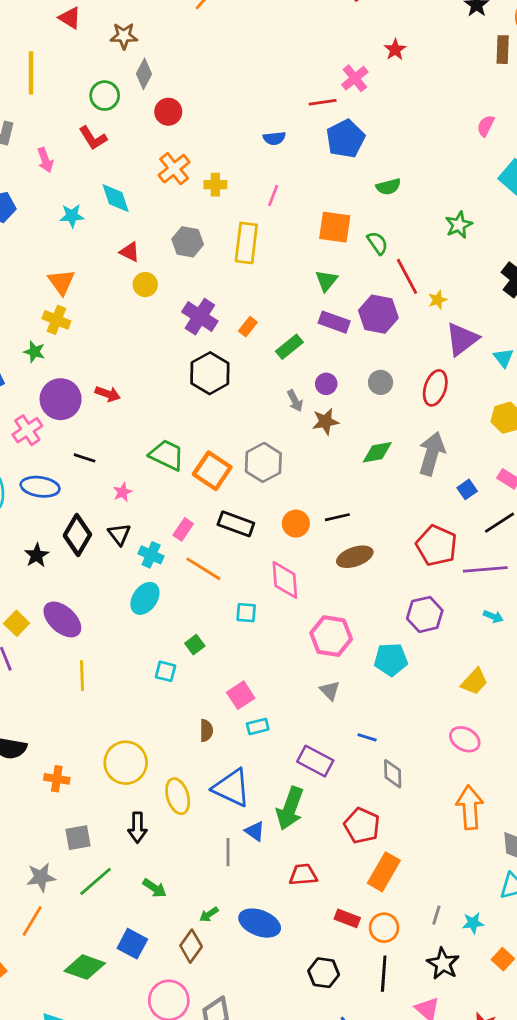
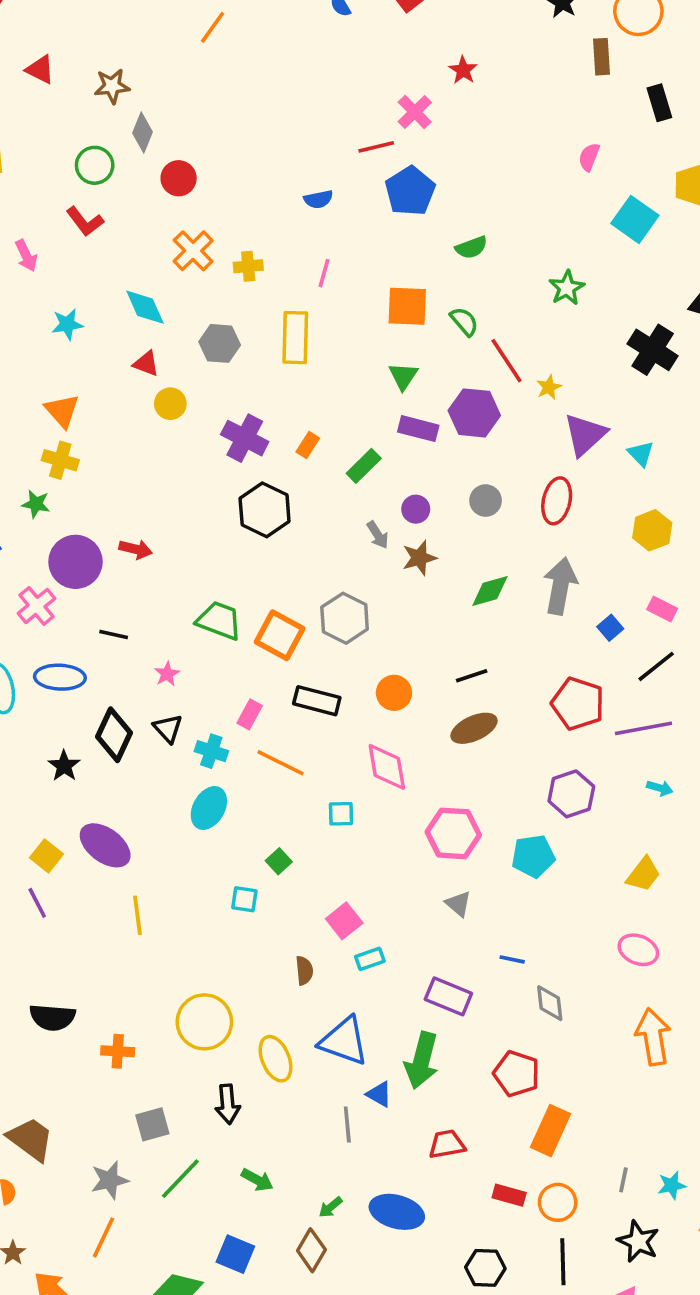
cyan diamond: (116, 198) -> (145, 307), moved
black line: (337, 517) -> (472, 676), moved

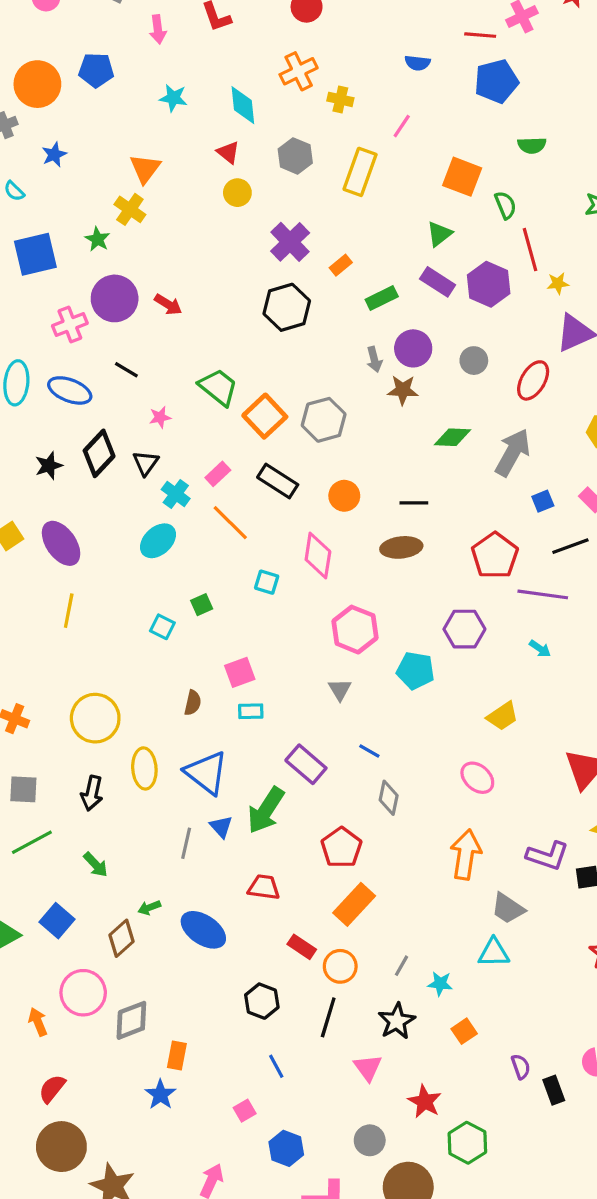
purple circle: (416, 509) -> (413, 348), size x1.5

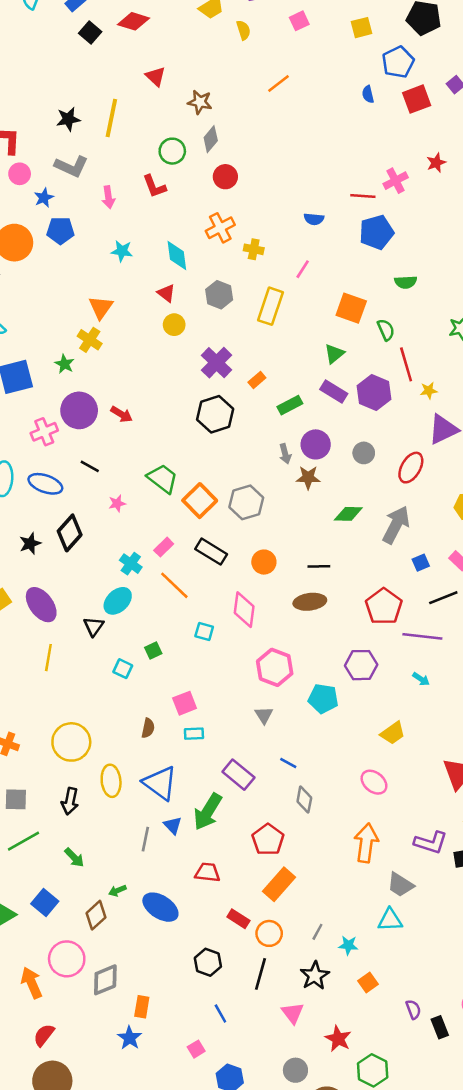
blue star: (54, 155) -> (44, 198), moved
black triangle: (146, 463) -> (94, 626), moved
orange arrow: (38, 1022) -> (32, 983), size x1.4

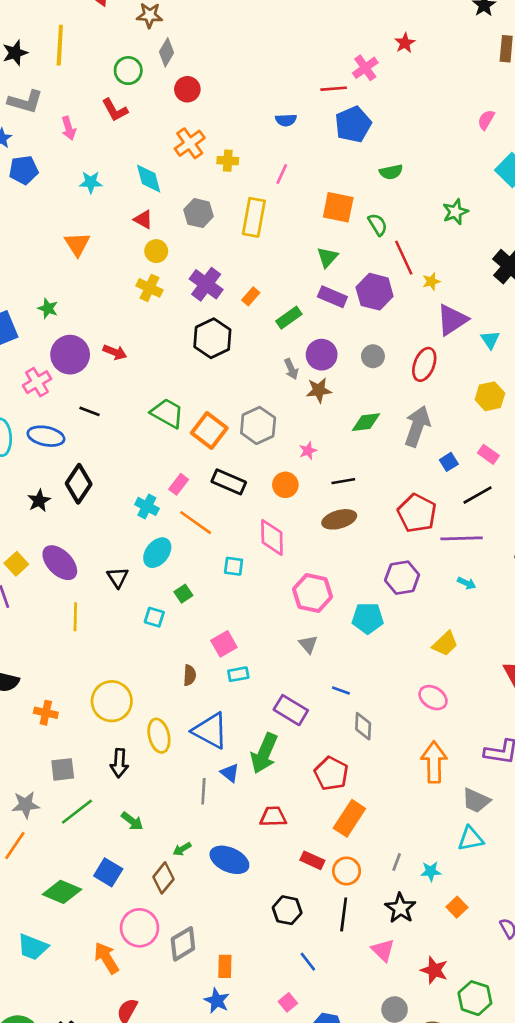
yellow cross: (90, 340) -> (149, 288), moved
pink star: (117, 503) -> (308, 451), moved
cyan ellipse: (118, 601) -> (157, 553), moved

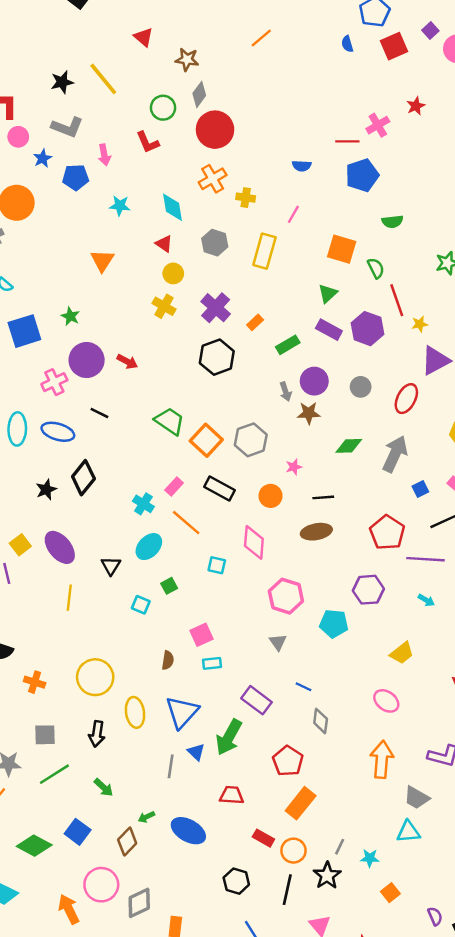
yellow line: (60, 45) -> (103, 79), turned -48
red circle: (187, 89) -> (215, 130), size x1.6
blue pentagon: (24, 170) -> (76, 177), moved
blue triangle: (210, 731) -> (182, 712), turned 39
black star: (400, 908) -> (327, 876), moved

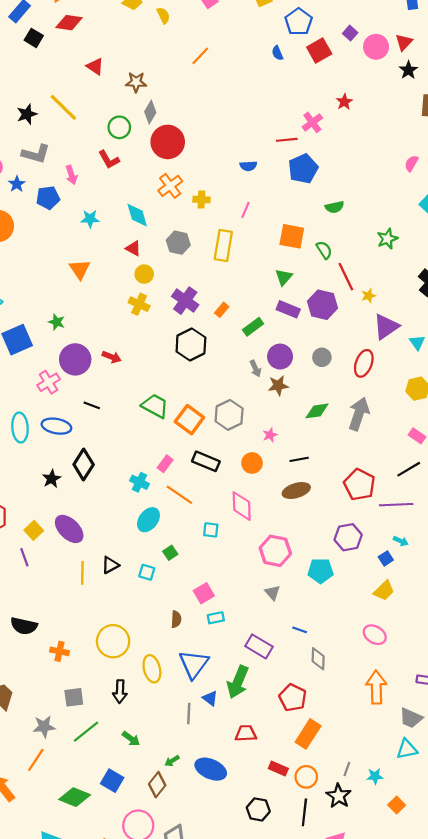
blue square: (420, 489) -> (386, 558), moved
black triangle: (111, 566) -> (110, 565), moved, turned 36

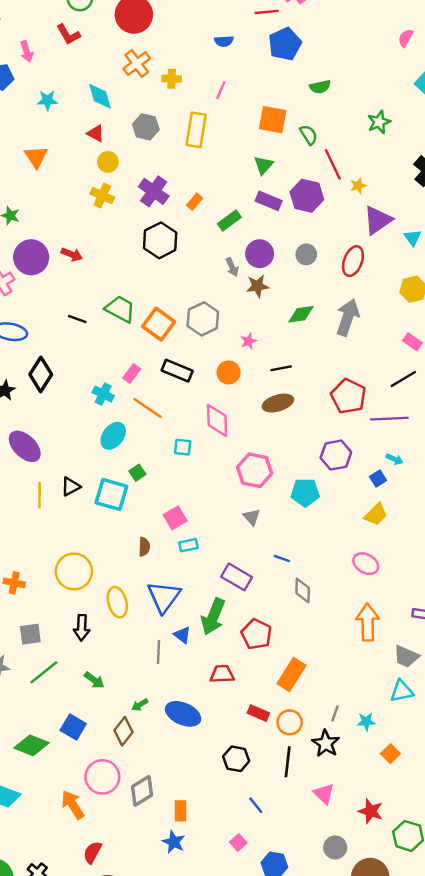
black line: (92, 405) -> (77, 319), moved
cyan square: (147, 572) -> (111, 494), size x1.8
red pentagon: (293, 698) -> (256, 634), moved

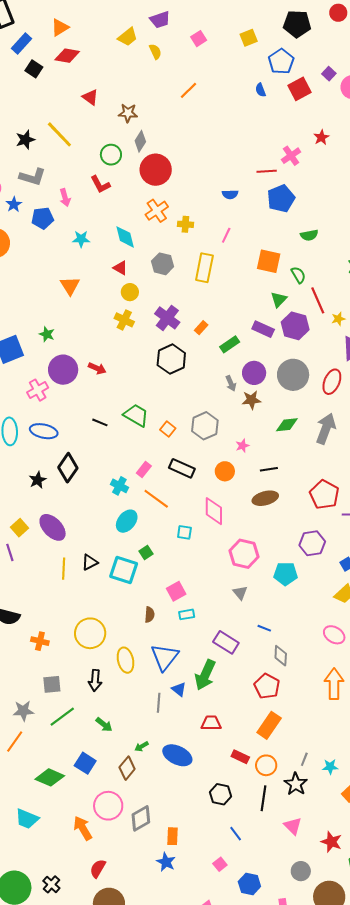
green triangle: (263, 165) -> (279, 299), moved
gray circle: (306, 254) -> (293, 375), size x1.8
orange square: (159, 324) -> (168, 429), size x0.6
red pentagon: (256, 634) -> (267, 686), moved

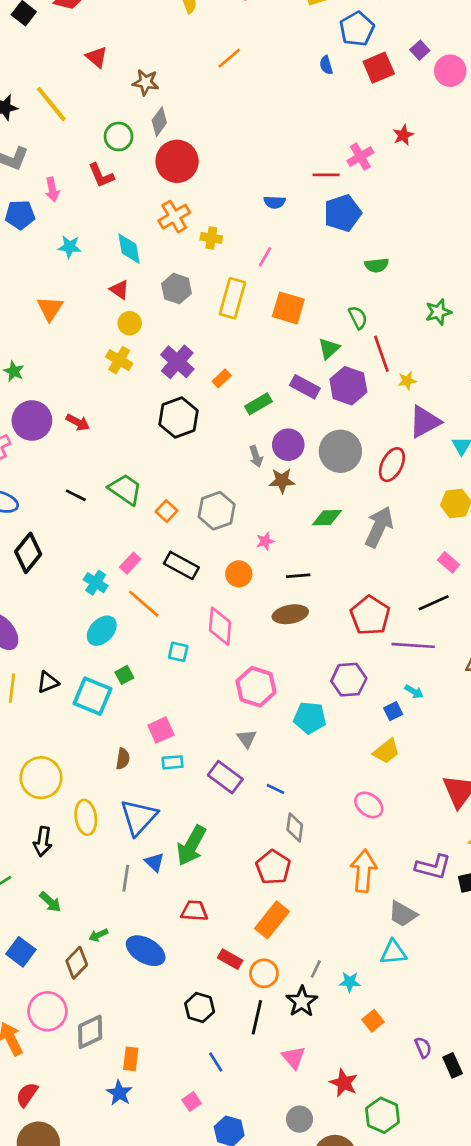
orange square: (269, 261) -> (288, 308), moved
purple rectangle: (226, 642) -> (225, 777), moved

